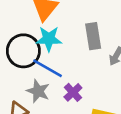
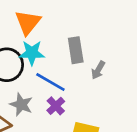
blue line: (48, 68) -> (50, 82), moved

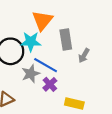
orange triangle: (28, 22) -> (42, 20), moved
gray star: (21, 105) -> (31, 74), moved, turned 30

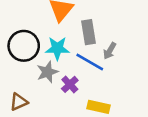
cyan star: (31, 42) -> (57, 48), moved
blue line: (46, 65) -> (90, 62), moved

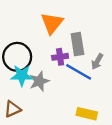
cyan star: (57, 48) -> (22, 75), moved
purple cross: (70, 84) -> (60, 57), moved, turned 35

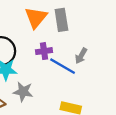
gray rectangle: (77, 44) -> (61, 20), moved
gray star: (39, 81) -> (23, 92), moved, turned 30

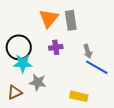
gray arrow: (81, 56) -> (88, 51), turned -48
blue line: (63, 66) -> (97, 67), moved

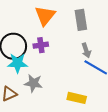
gray rectangle: (71, 20) -> (81, 20), moved
purple cross: (56, 47) -> (41, 45), moved

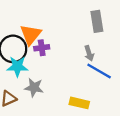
orange triangle: (45, 16) -> (31, 35), moved
gray rectangle: (81, 20) -> (97, 21), moved

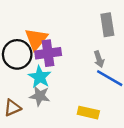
purple cross: (42, 48) -> (48, 53), size x1.5
cyan star: (17, 67) -> (40, 77), moved, turned 30

